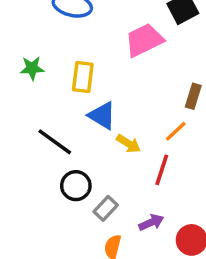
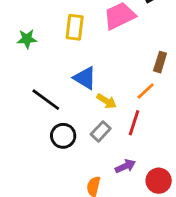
yellow rectangle: (83, 77) -> (75, 27), moved
gray rectangle: (106, 208) -> (101, 131), moved

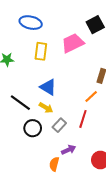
yellow arrow: (107, 101) -> (46, 108), moved
purple arrow: (125, 166) -> (69, 150), moved

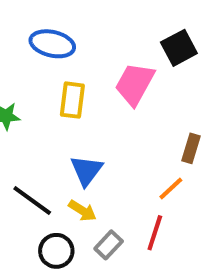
pink trapezoid: (73, 43) -> (135, 84), turned -35
blue triangle: (48, 87) -> (86, 170), turned 36

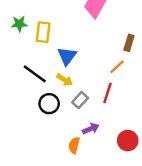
yellow rectangle: (72, 100) -> (43, 32), moved

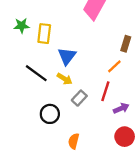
black circle: (49, 104) -> (50, 114), moved
purple arrow: (91, 129) -> (121, 108), moved

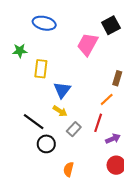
green star: (22, 26) -> (20, 51), moved
black line: (36, 73) -> (34, 122), moved

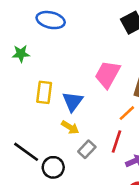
pink trapezoid: (88, 44) -> (107, 74), moved
yellow rectangle: (41, 69) -> (44, 92), moved
black line: (34, 122) -> (26, 152), moved

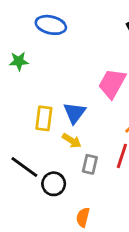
yellow rectangle: (44, 92) -> (44, 118), moved
gray rectangle: (87, 149) -> (90, 164), turned -30

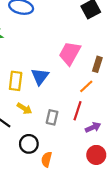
yellow arrow: (72, 141) -> (24, 109), moved
black circle: (54, 184) -> (29, 144), moved

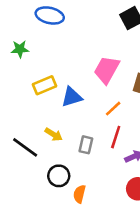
blue triangle: (40, 76) -> (72, 97), turned 36
yellow rectangle: (16, 81) -> (45, 85), moved, turned 60
orange line: (86, 86) -> (113, 109), moved

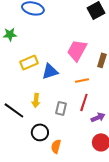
orange line: (113, 109) -> (82, 80), turned 32
yellow arrow: (54, 134) -> (36, 100), turned 64

